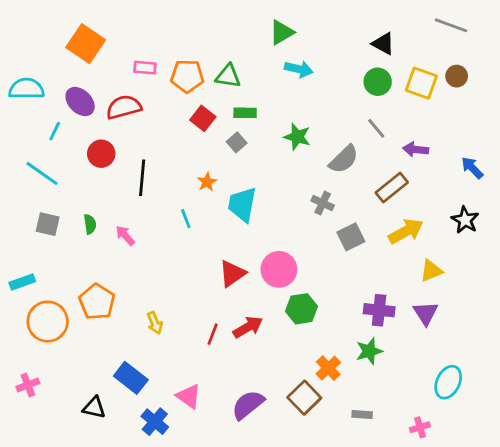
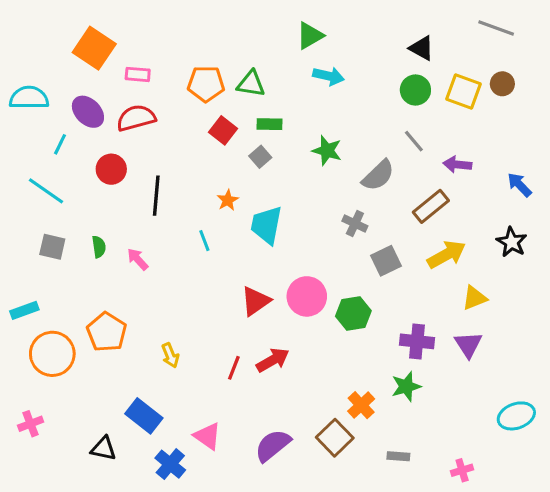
pink rectangle: (145, 68) -> (138, 74), moved
green hexagon: (301, 309) -> (353, 313), moved
cyan ellipse: (448, 382) -> (516, 416), moved, turned 44

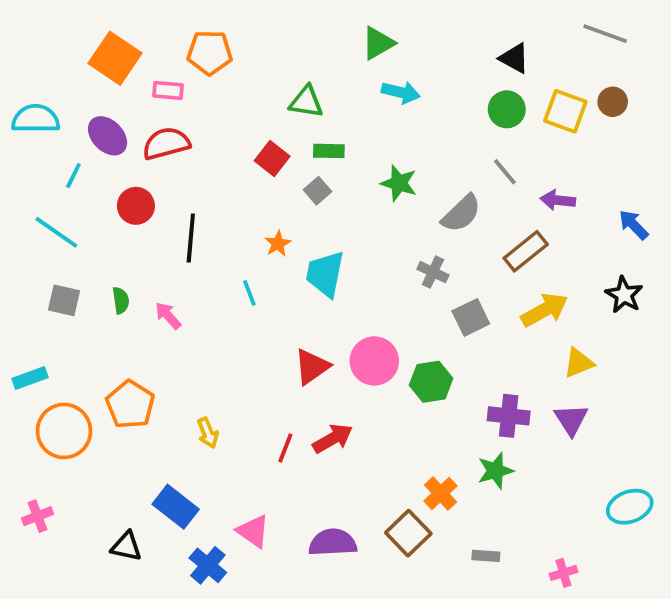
orange pentagon: (206, 84) -> (210, 53), moved
purple semicircle: (273, 445) -> (333, 543), turned 36

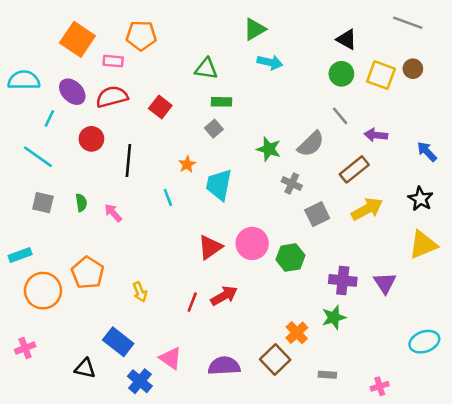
red square: (272, 159) -> (160, 107), moved
green star: (399, 183) -> (269, 149), moved
yellow triangle: (579, 363) -> (423, 245), moved, size x1.4

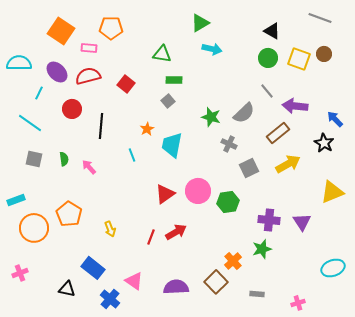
purple arrow: (376, 135) -> (295, 106), size x1.4
black star: (421, 199) -> (324, 143), moved

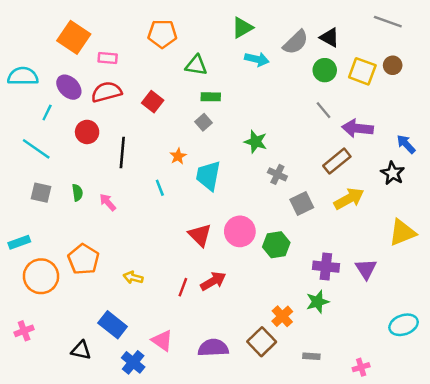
orange pentagon: (111, 28) -> (162, 34), moved
gray semicircle: (244, 113) -> (296, 42), moved
red triangle: (165, 194) -> (200, 235), turned -40
yellow arrow: (110, 229) -> (133, 277), turned 126

